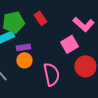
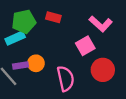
red rectangle: (40, 18) -> (53, 17), turned -40
purple rectangle: (23, 47) -> (21, 65), moved

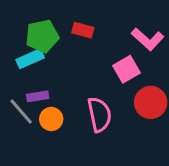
orange circle: (36, 63) -> (51, 119), moved

